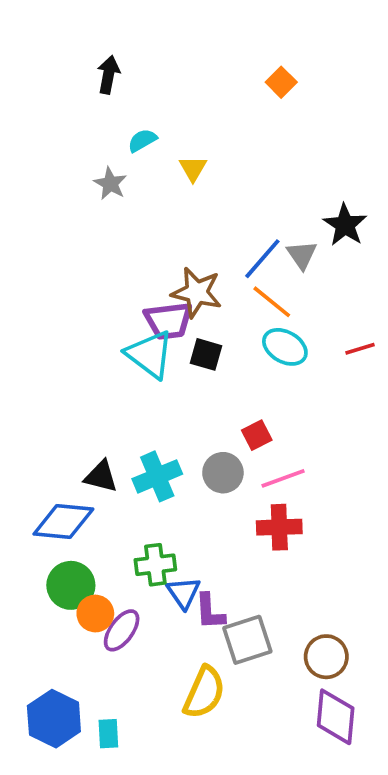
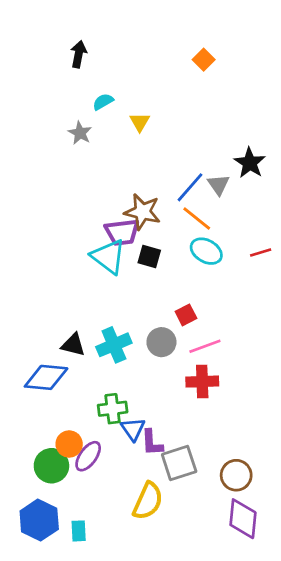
green circle: (71, 585) -> (51, 466), moved

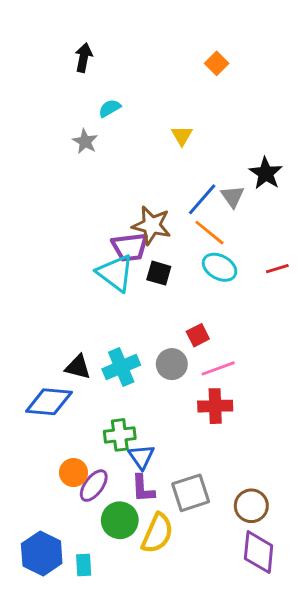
yellow triangle: (140, 122) -> (182, 136), moved
purple L-shape: (152, 443) -> (143, 488), moved
green circle: (51, 466) -> (120, 520), moved

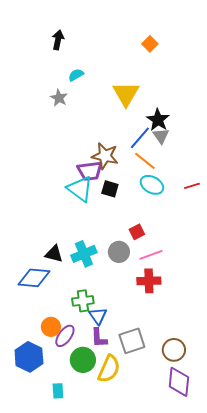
yellow triangle: (182, 136) -> (126, 94), size x1.8
black star: (266, 173) -> (158, 120), moved
blue hexagon: (42, 554) -> (29, 357), moved

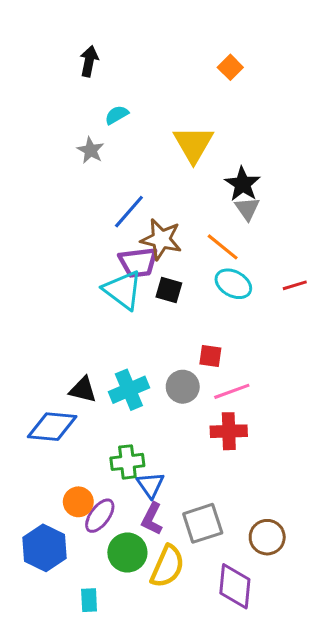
blue line: (140, 138) -> (129, 212), moved
red square: (137, 232) -> (210, 356), turned 35
purple L-shape: (99, 338) -> (152, 519), turned 30
purple diamond: (179, 382) -> (235, 586), moved

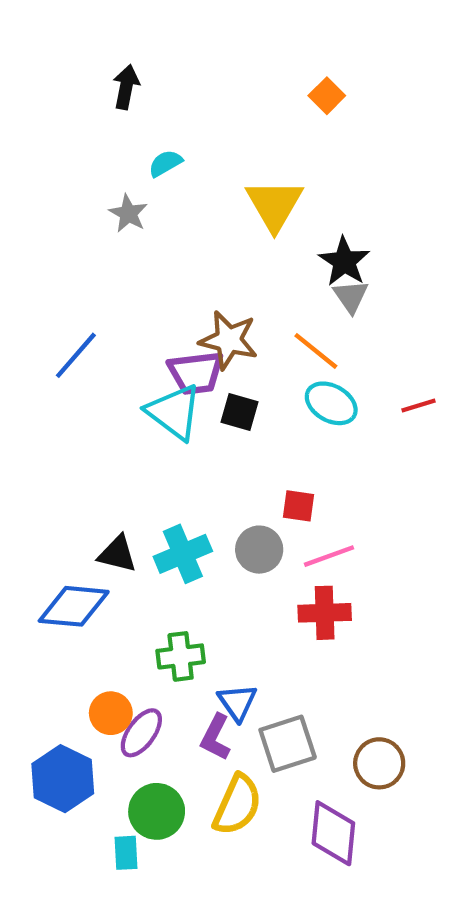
blue line: (129, 212) -> (76, 355), moved
blue triangle: (150, 485) -> (237, 702), moved
green circle: (127, 553) -> (157, 811), moved

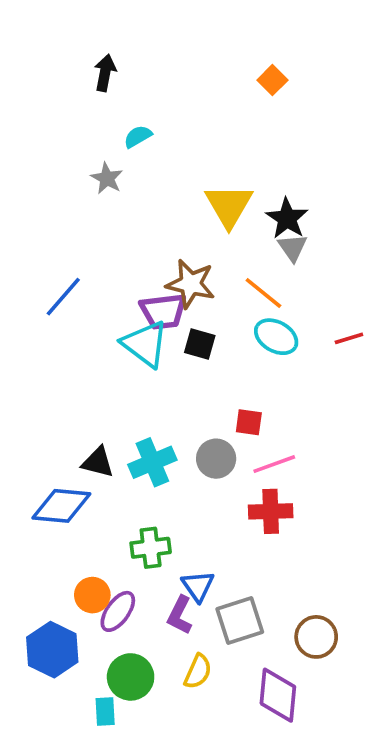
yellow triangle: (274, 205) -> (229, 206), moved
yellow semicircle: (237, 805) -> (198, 671), size x0.7

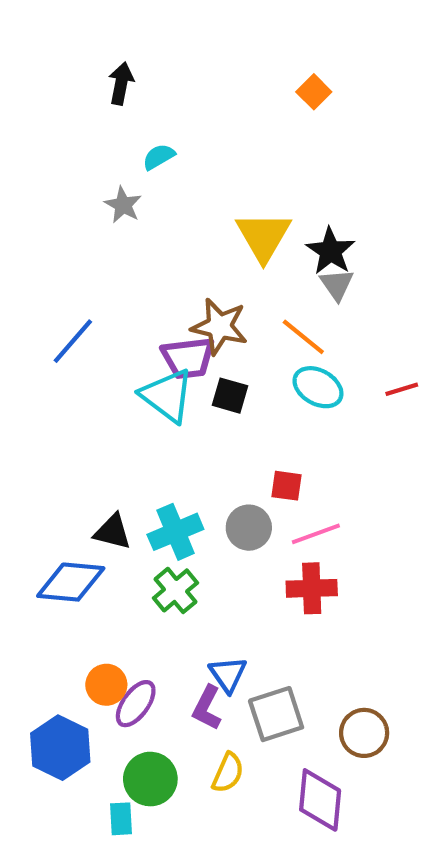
green cross: (151, 548) -> (175, 590), moved, turned -33

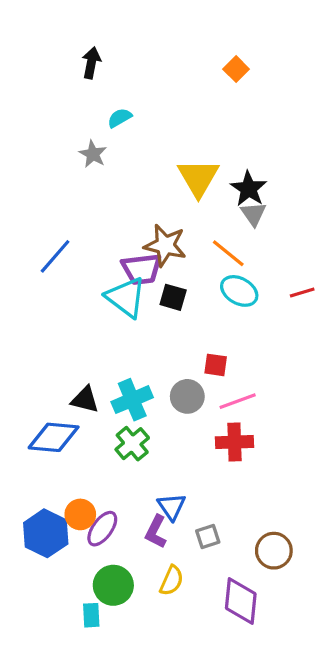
gray square: (276, 714) -> (208, 536), size x0.6
blue hexagon: (60, 748) -> (46, 533), moved

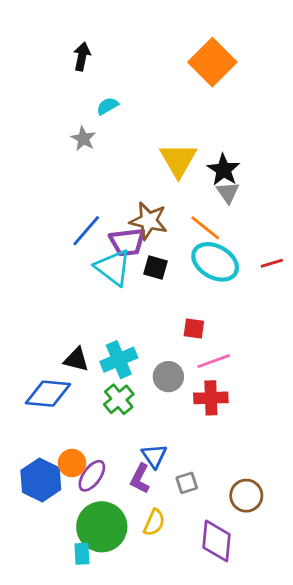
orange square: (236, 69) -> (212, 62), size x2.0
blue line: (55, 256) -> (86, 231), moved
cyan ellipse: (239, 291) -> (215, 262), size x1.4
gray circle: (187, 396) -> (168, 377), moved
green circle: (113, 585) -> (102, 527), size x1.4

